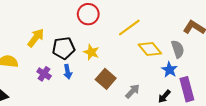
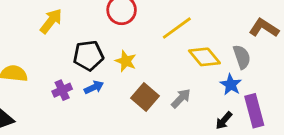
yellow arrow: (36, 38) -> (51, 21), moved
blue arrow: (68, 72) -> (94, 87), turned -104
purple cross: (44, 74) -> (62, 90), turned 32
gray arrow: (132, 91) -> (181, 98), moved

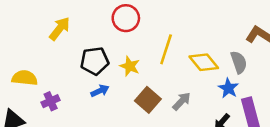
yellow line: (177, 28) -> (166, 49), moved, turned -36
purple cross: (62, 90) -> (51, 101), moved

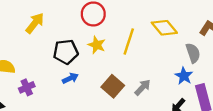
yellow diamond: (204, 62) -> (164, 28), moved
yellow star: (130, 66) -> (97, 45), moved

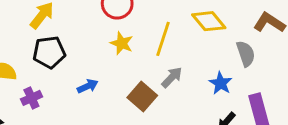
black pentagon: (66, 52) -> (49, 52), moved
blue star: (184, 76) -> (221, 83), moved
gray arrow: (143, 87) -> (172, 77), moved

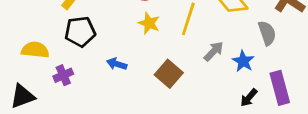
gray arrow: (172, 77) -> (214, 51), moved
blue arrow: (88, 86) -> (117, 64), turned -138

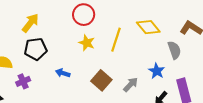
gray arrow: (214, 51) -> (131, 85), moved

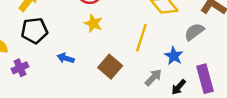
yellow line: (116, 40) -> (141, 38), moved
gray semicircle: (174, 50) -> (194, 32), turned -108
gray arrow: (131, 85) -> (153, 77), moved

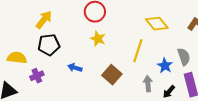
gray semicircle: (194, 32) -> (184, 57), moved, turned 108
gray arrow: (153, 77) -> (148, 84), turned -49

